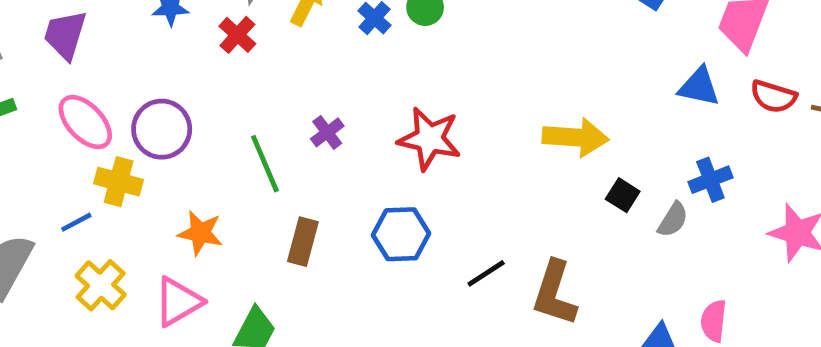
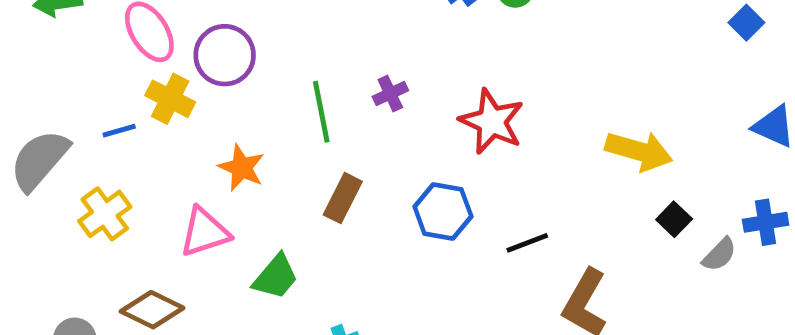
black line: (486, 273) -> (527, 243), moved
yellow cross: (101, 285) -> (105, 214), moved

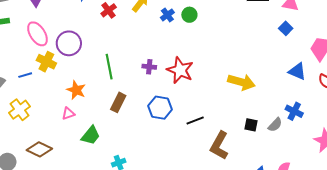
purple cross: (390, 94) -> (149, 67), moved, turned 32
black square: (674, 219) -> (251, 125), moved, turned -32
blue cross: (766, 222) -> (294, 111), turned 36
pink triangle: (205, 232) -> (68, 114), moved, size x0.6

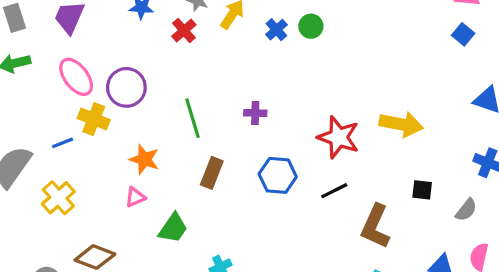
red star: (180, 70) -> (339, 137), moved
gray semicircle: (275, 125) -> (466, 210), moved

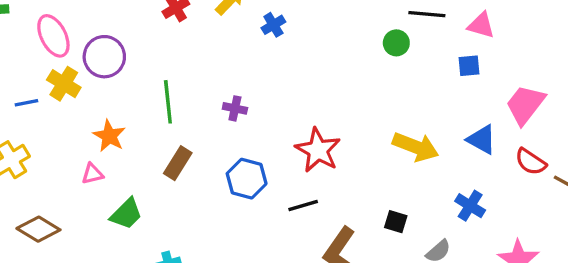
green circle: (311, 26) -> (396, 43), moved
blue square: (463, 34) -> (469, 66), turned 35
yellow arrow: (401, 124) -> (416, 147), moved

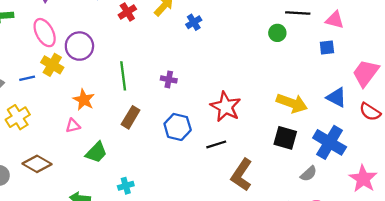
blue cross: (470, 206) -> (330, 142), size x1.6
black square: (396, 222) -> (285, 138), moved, size x1.5

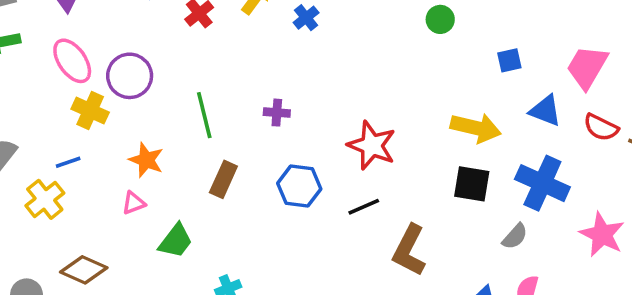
blue square: (327, 47) -> (509, 60), moved
blue line: (27, 78) -> (68, 162), moved

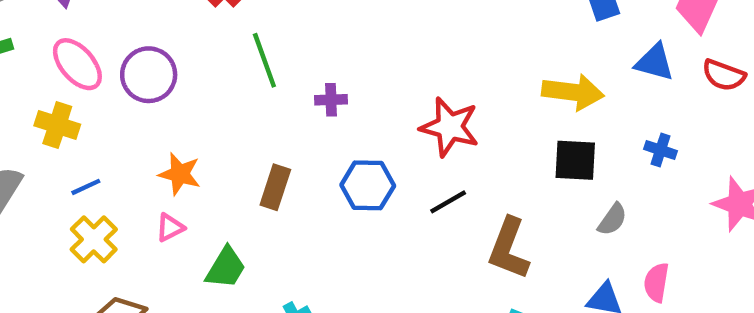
yellow cross: (90, 111) -> (57, 125), moved
green line: (204, 115) -> (264, 60), moved
blue cross: (542, 183) -> (661, 150), size x0.5
yellow cross: (45, 199) -> (94, 239), moved
gray semicircle: (515, 236) -> (612, 219), moved

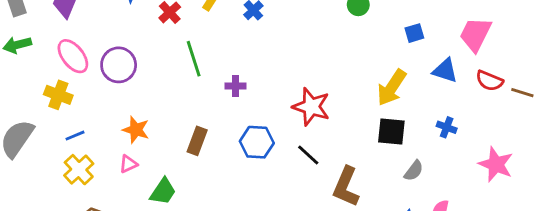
yellow arrow: (573, 92) -> (392, 88), turned 114
black line: (448, 202) -> (308, 155), turned 70

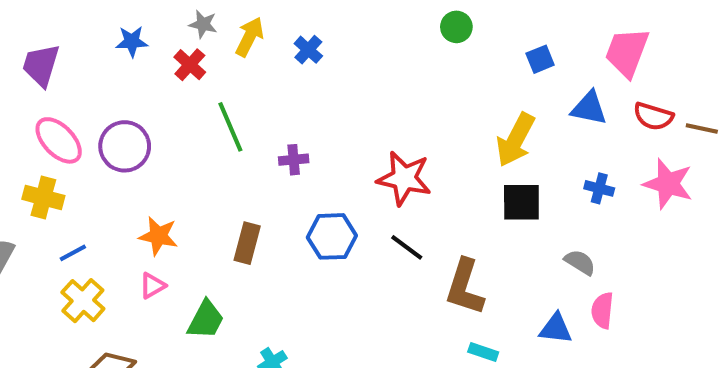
pink star: (496, 164) -> (668, 184), moved
gray semicircle: (414, 171) -> (580, 262), moved, turned -90

